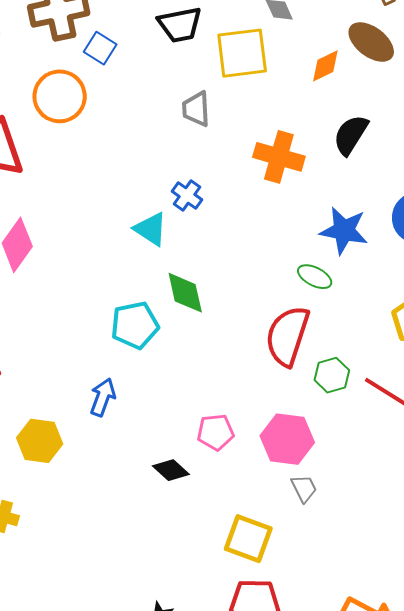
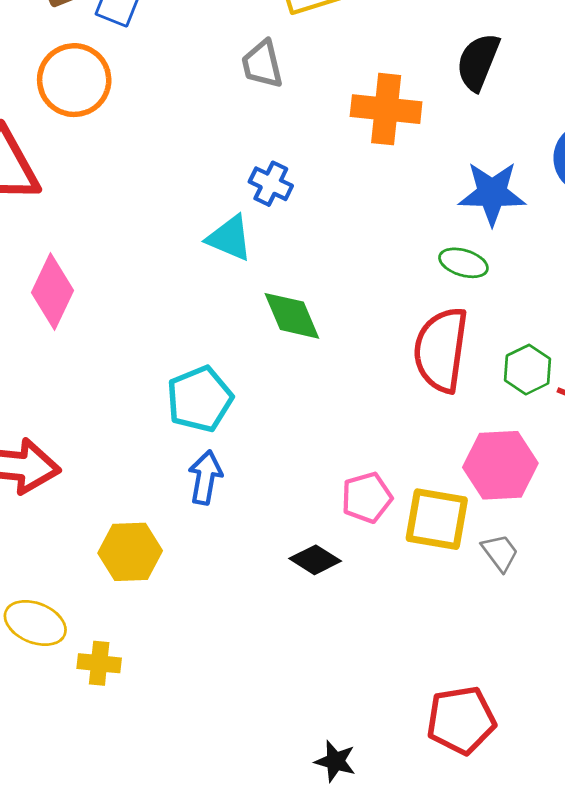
cyan pentagon: (135, 325) -> (200, 399), moved
green hexagon: (332, 375) -> (528, 370), moved
pink hexagon: (287, 439) -> (500, 465), moved
yellow square: (248, 539) -> (437, 519), moved

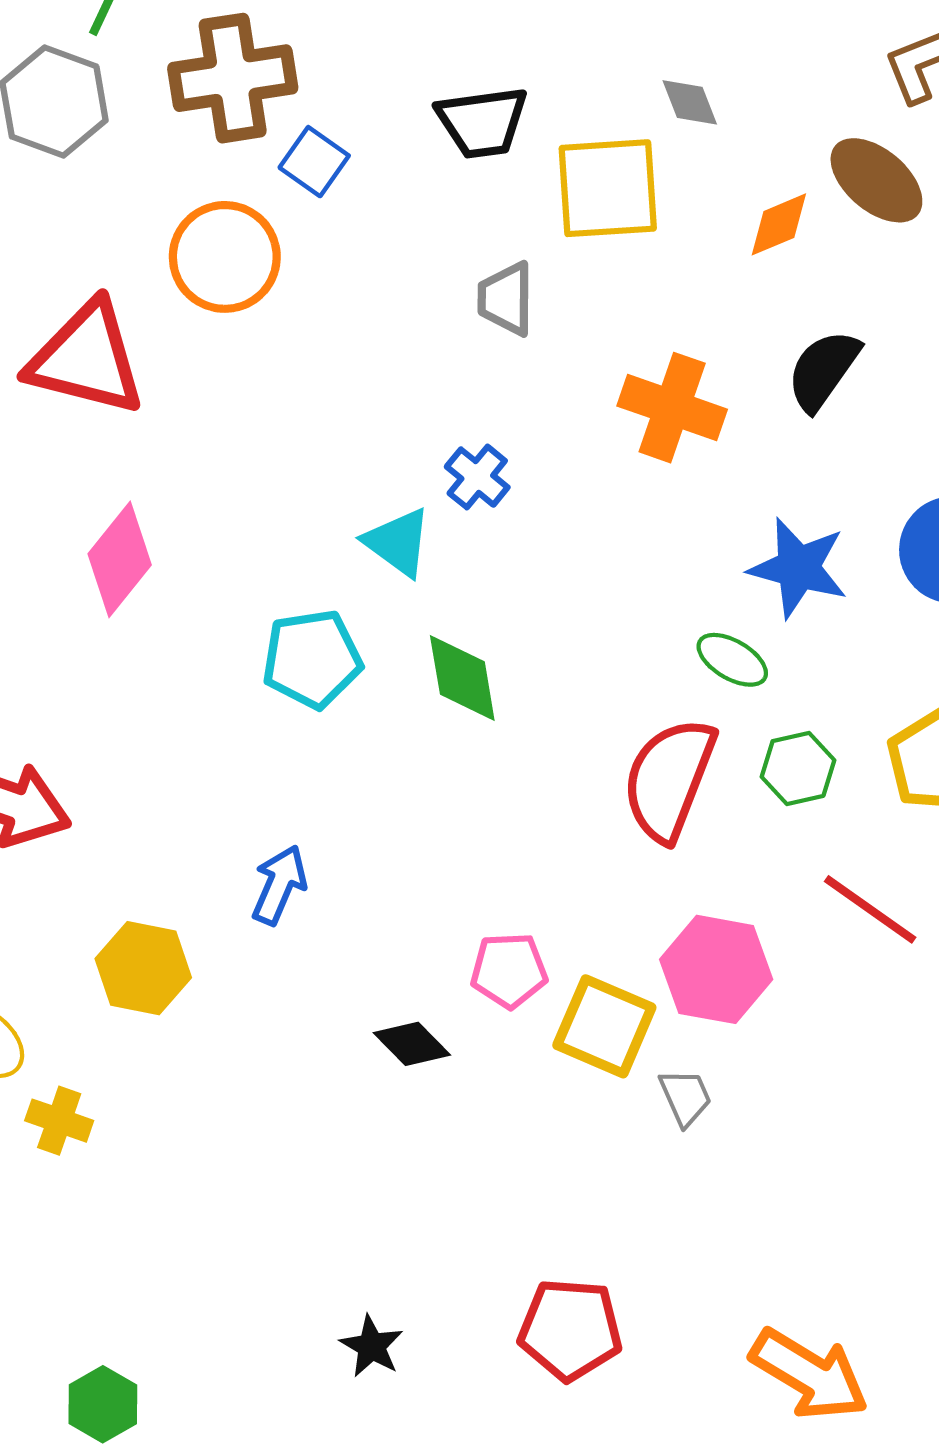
green hexagon: (528, 370) -> (798, 769), moved
cyan pentagon: (200, 399) -> (312, 659), moved

